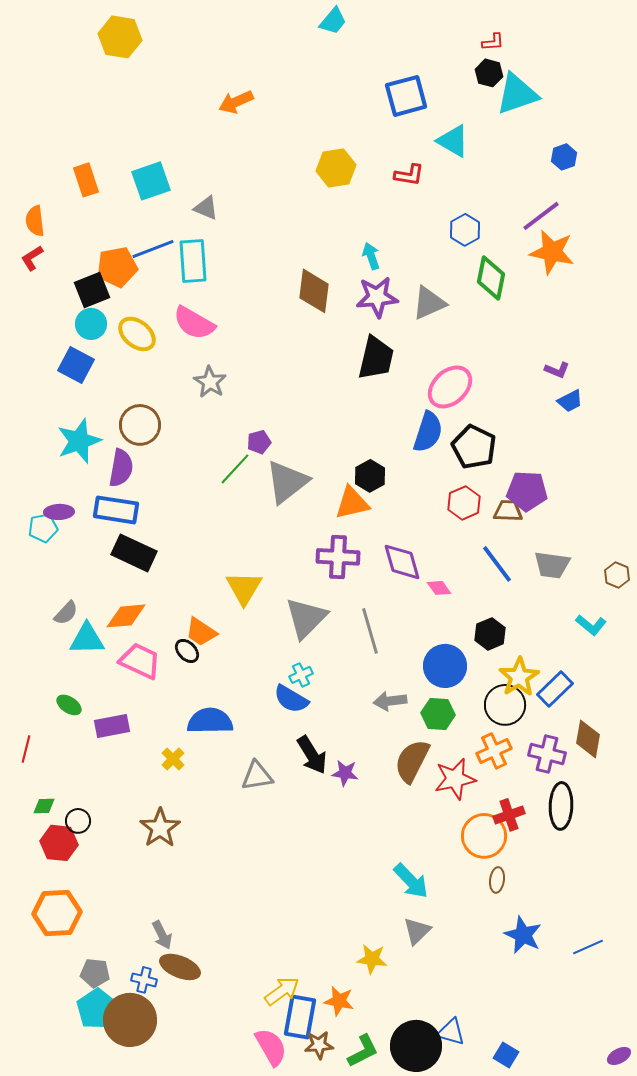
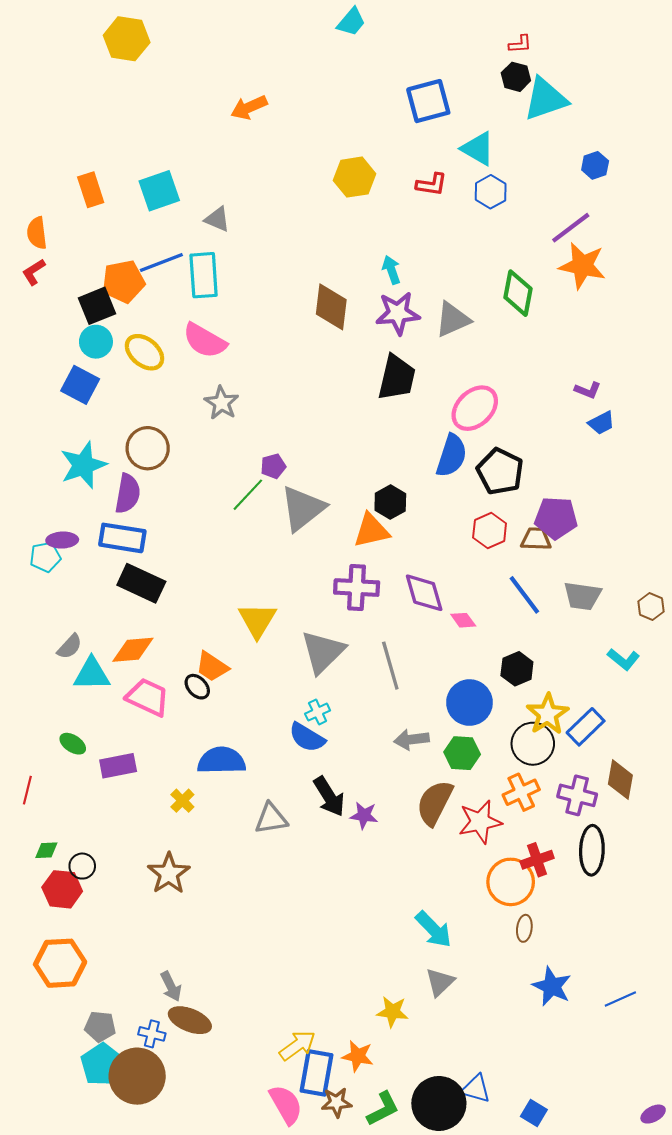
blue hexagon: (465, 230) -> (491, 192), moved

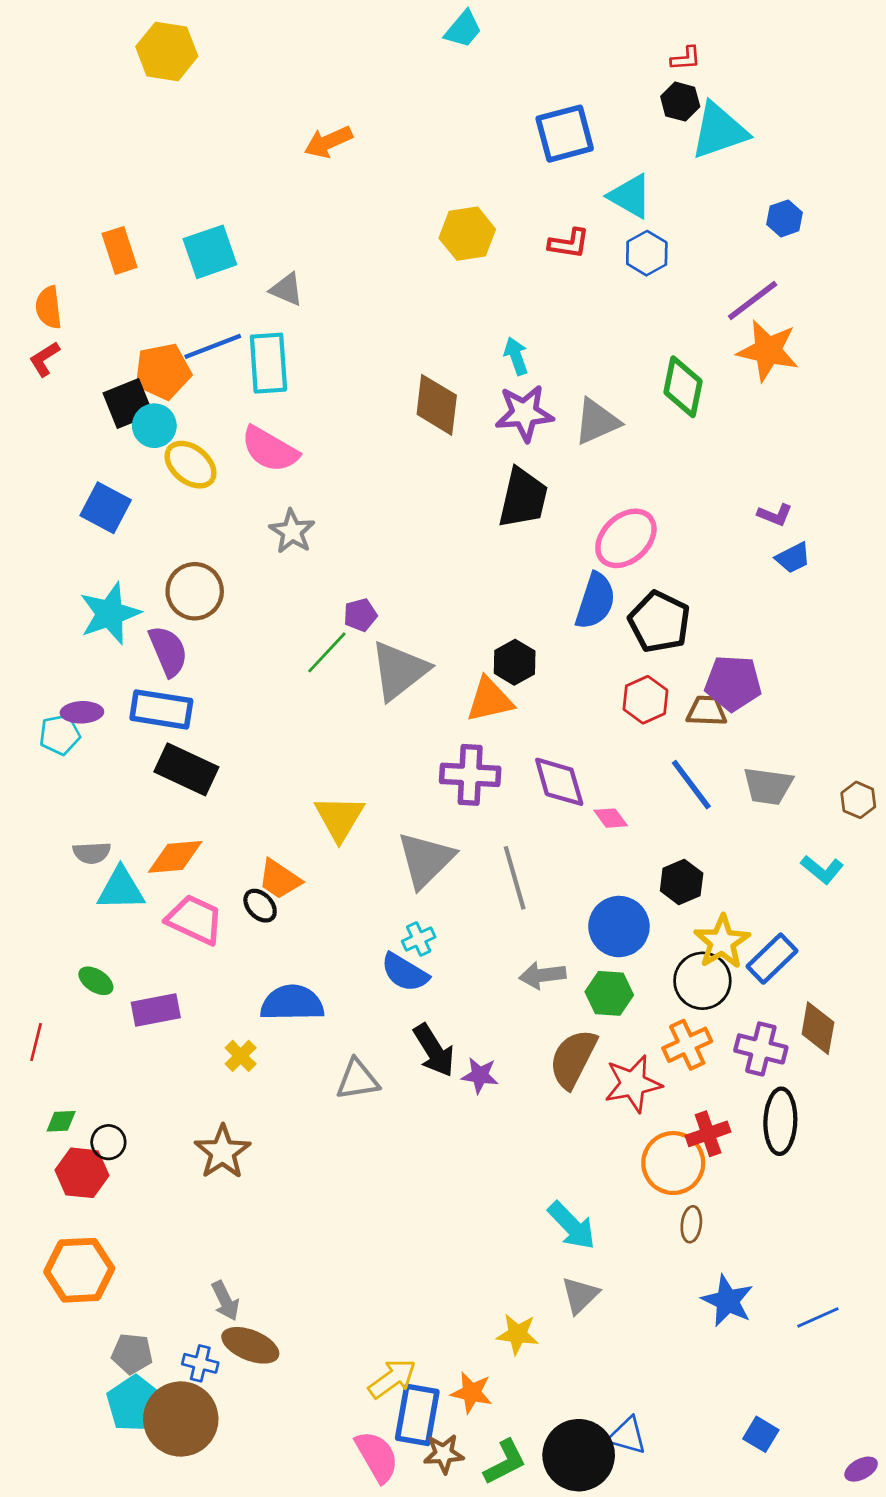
cyan circle: (96, 342) -> (154, 426), moved
purple semicircle: (128, 494) -> (168, 651), turned -33
gray semicircle: (70, 647) -> (92, 853), turned 44
blue square: (534, 1113) -> (761, 1434), moved

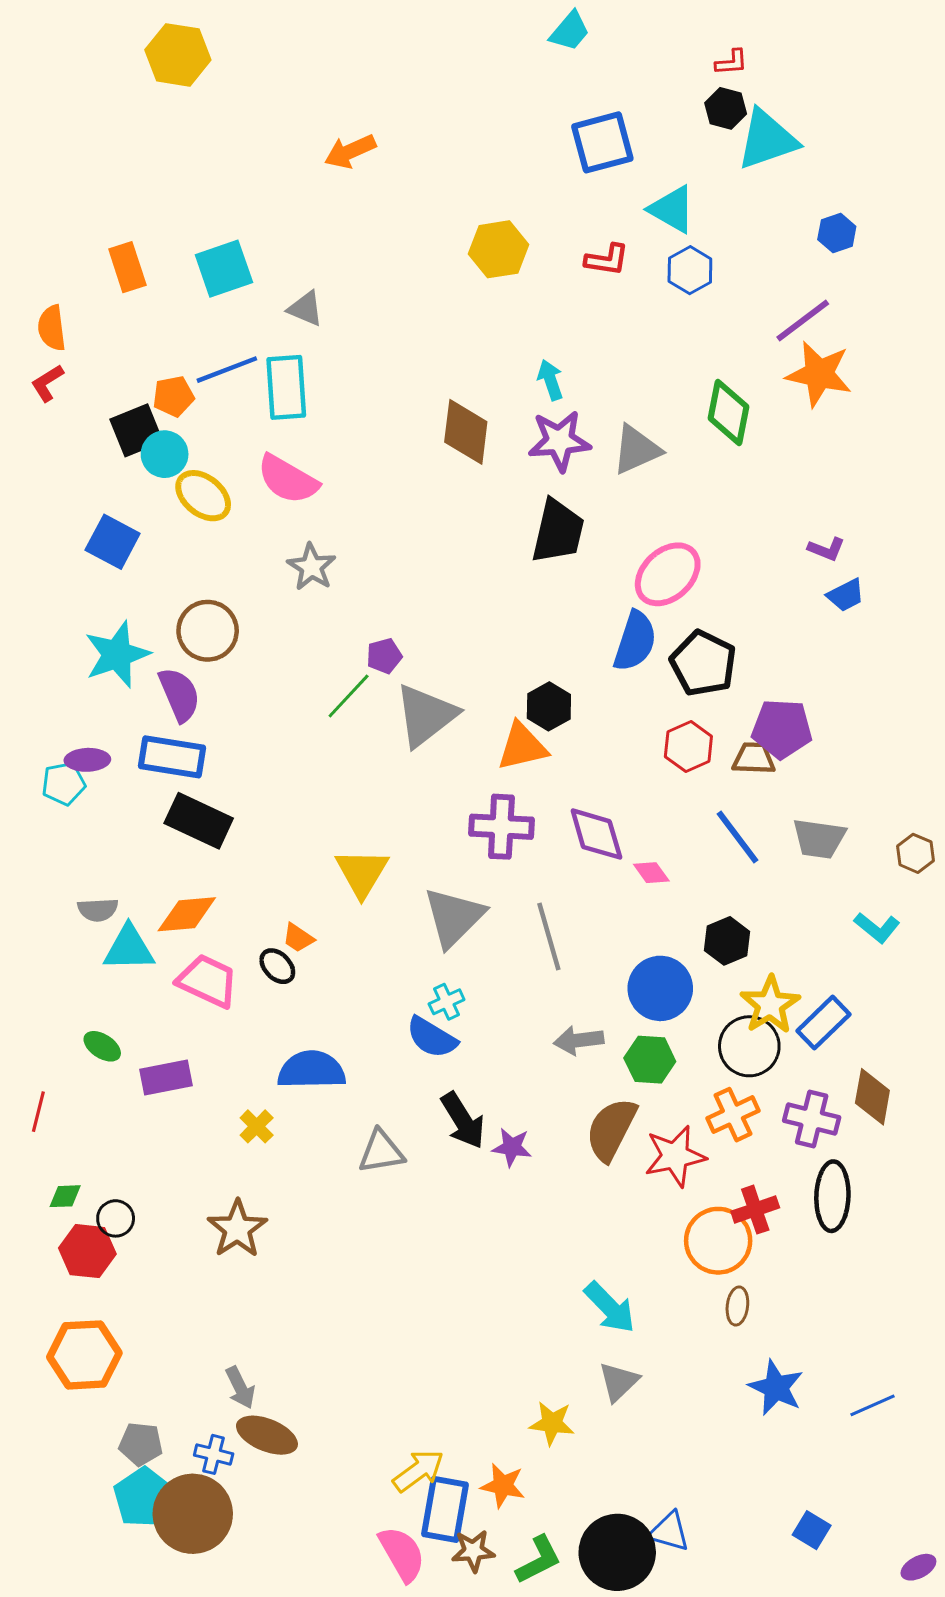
cyan trapezoid: (463, 29) -> (570, 31), moved
orange pentagon: (163, 371) -> (173, 396), size x0.7
orange trapezoid: (280, 879) -> (298, 938), size x0.7

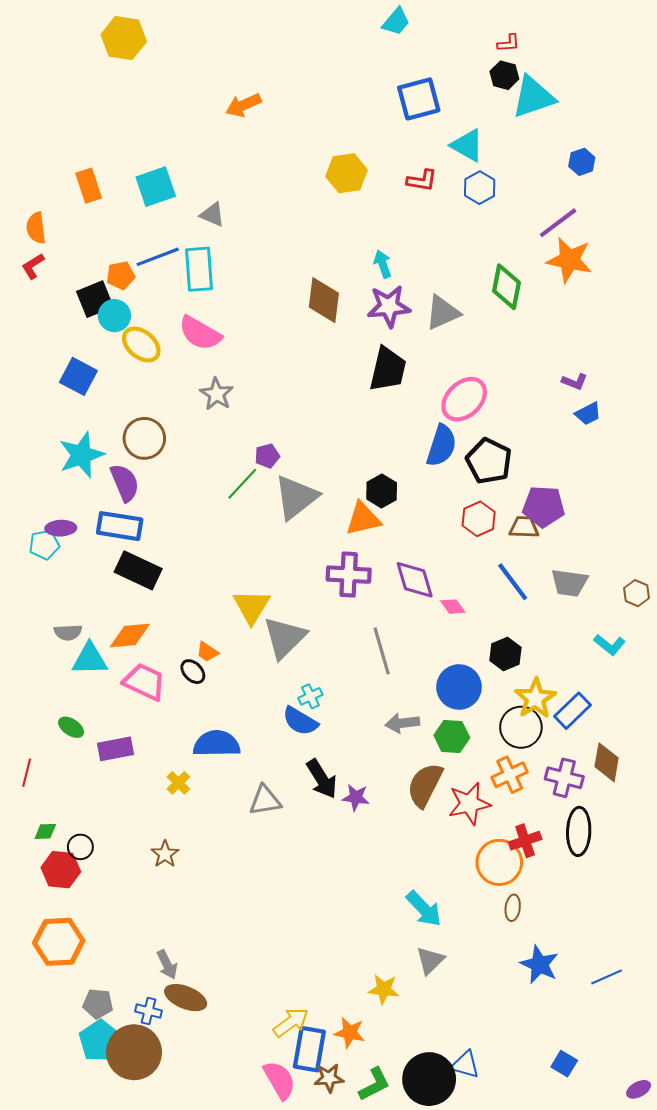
gray triangle: (454, 917) -> (285, 637), moved
brown star: (237, 1229) -> (165, 854), size x0.7

